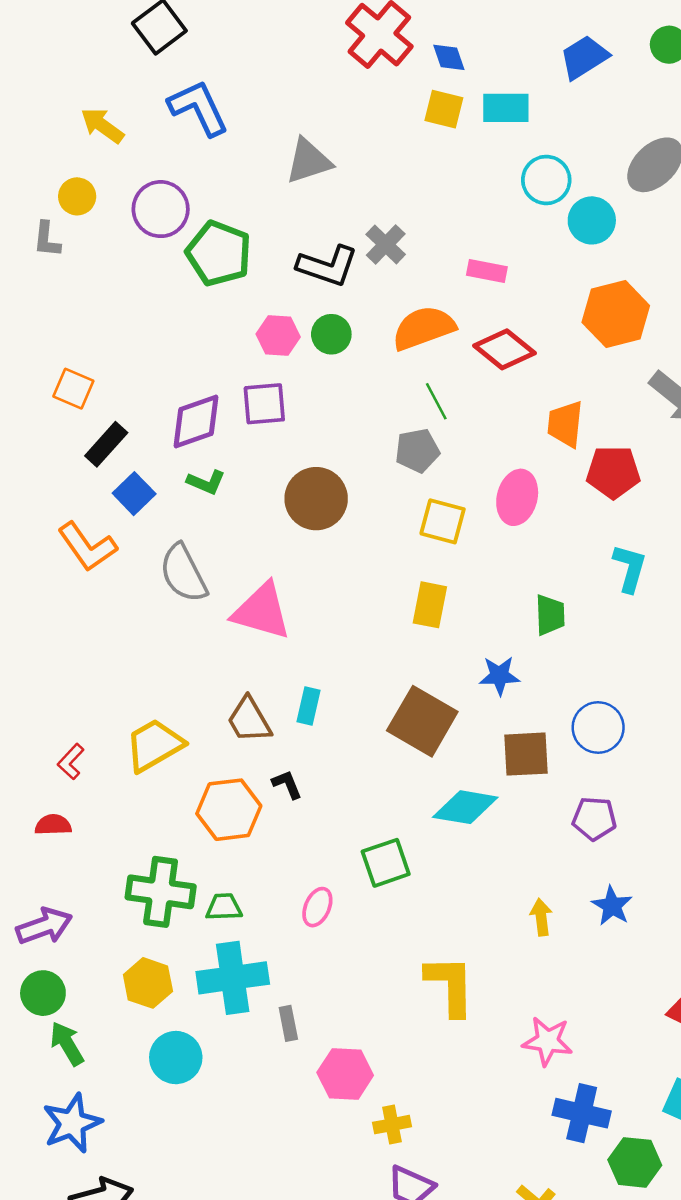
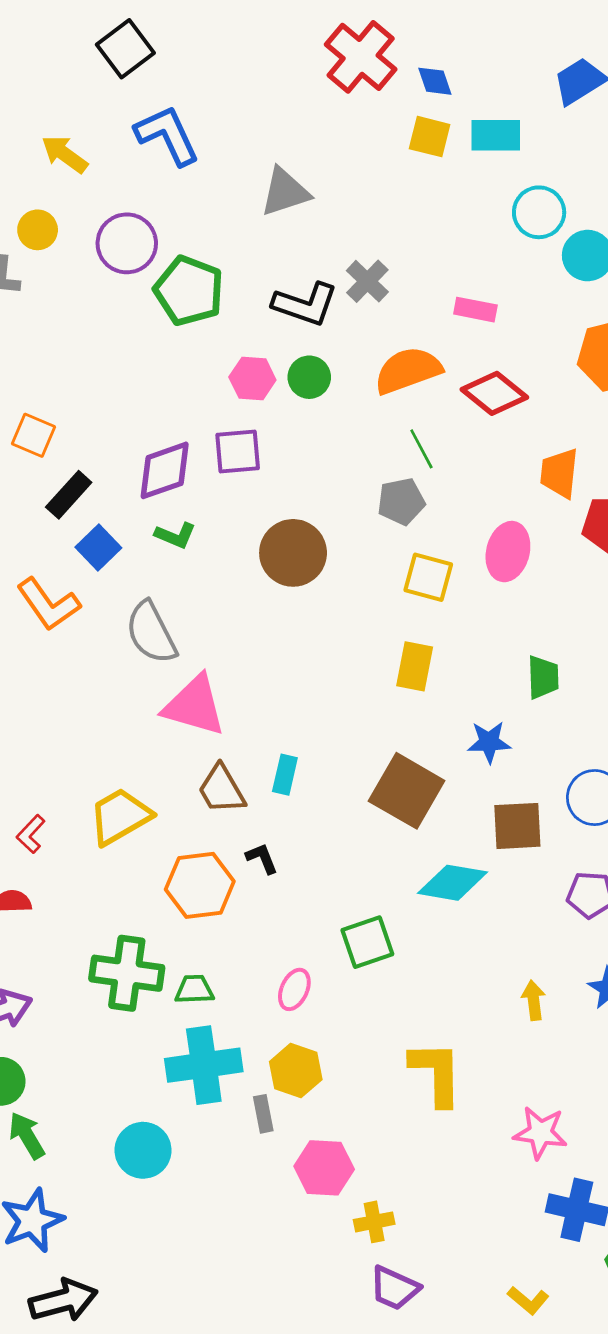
pink triangle: (262, 611) -> (194, 706), moved
yellow hexagon: (148, 983) -> (296, 1071), moved

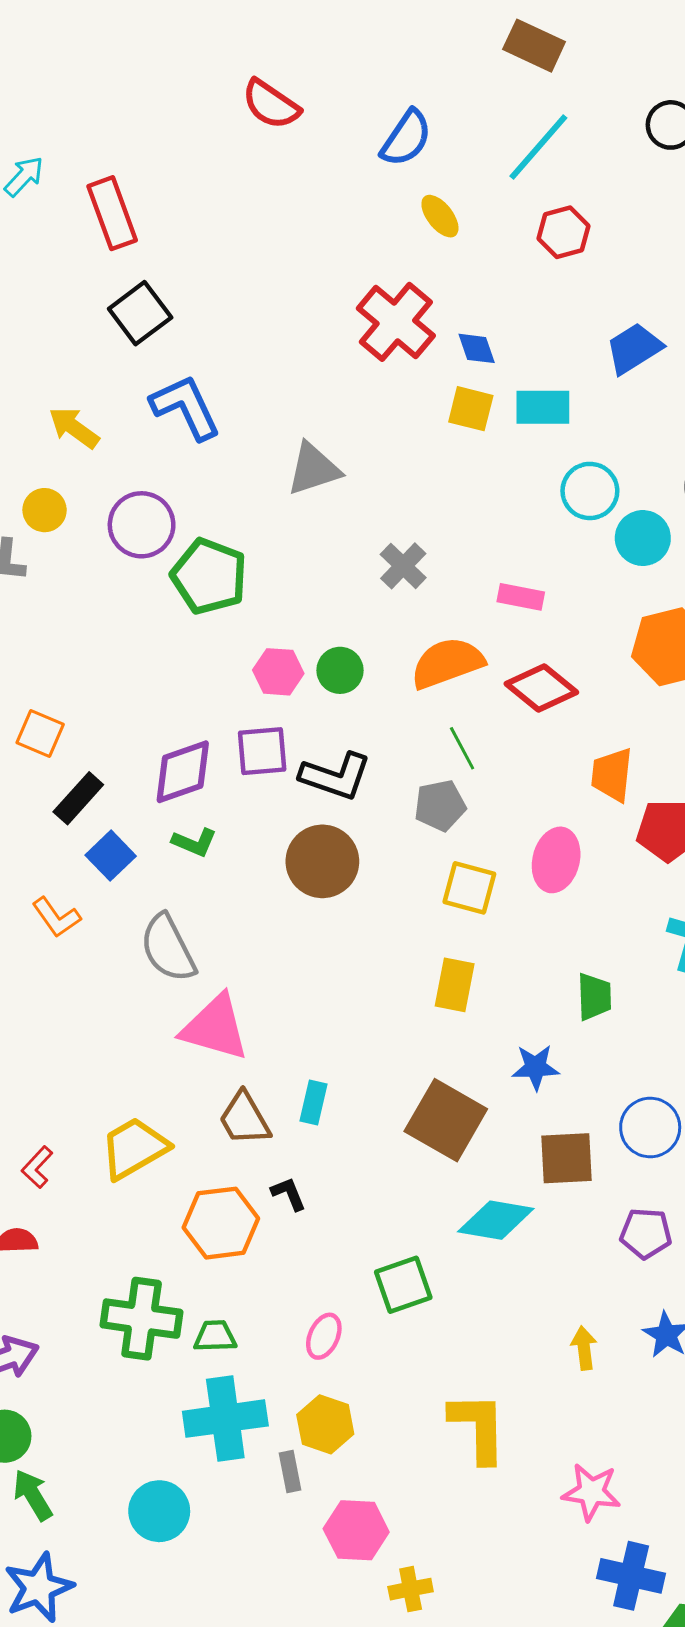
black L-shape: (305, 304) -> (336, 776), moved
orange L-shape: (48, 604) -> (56, 917), size x0.7

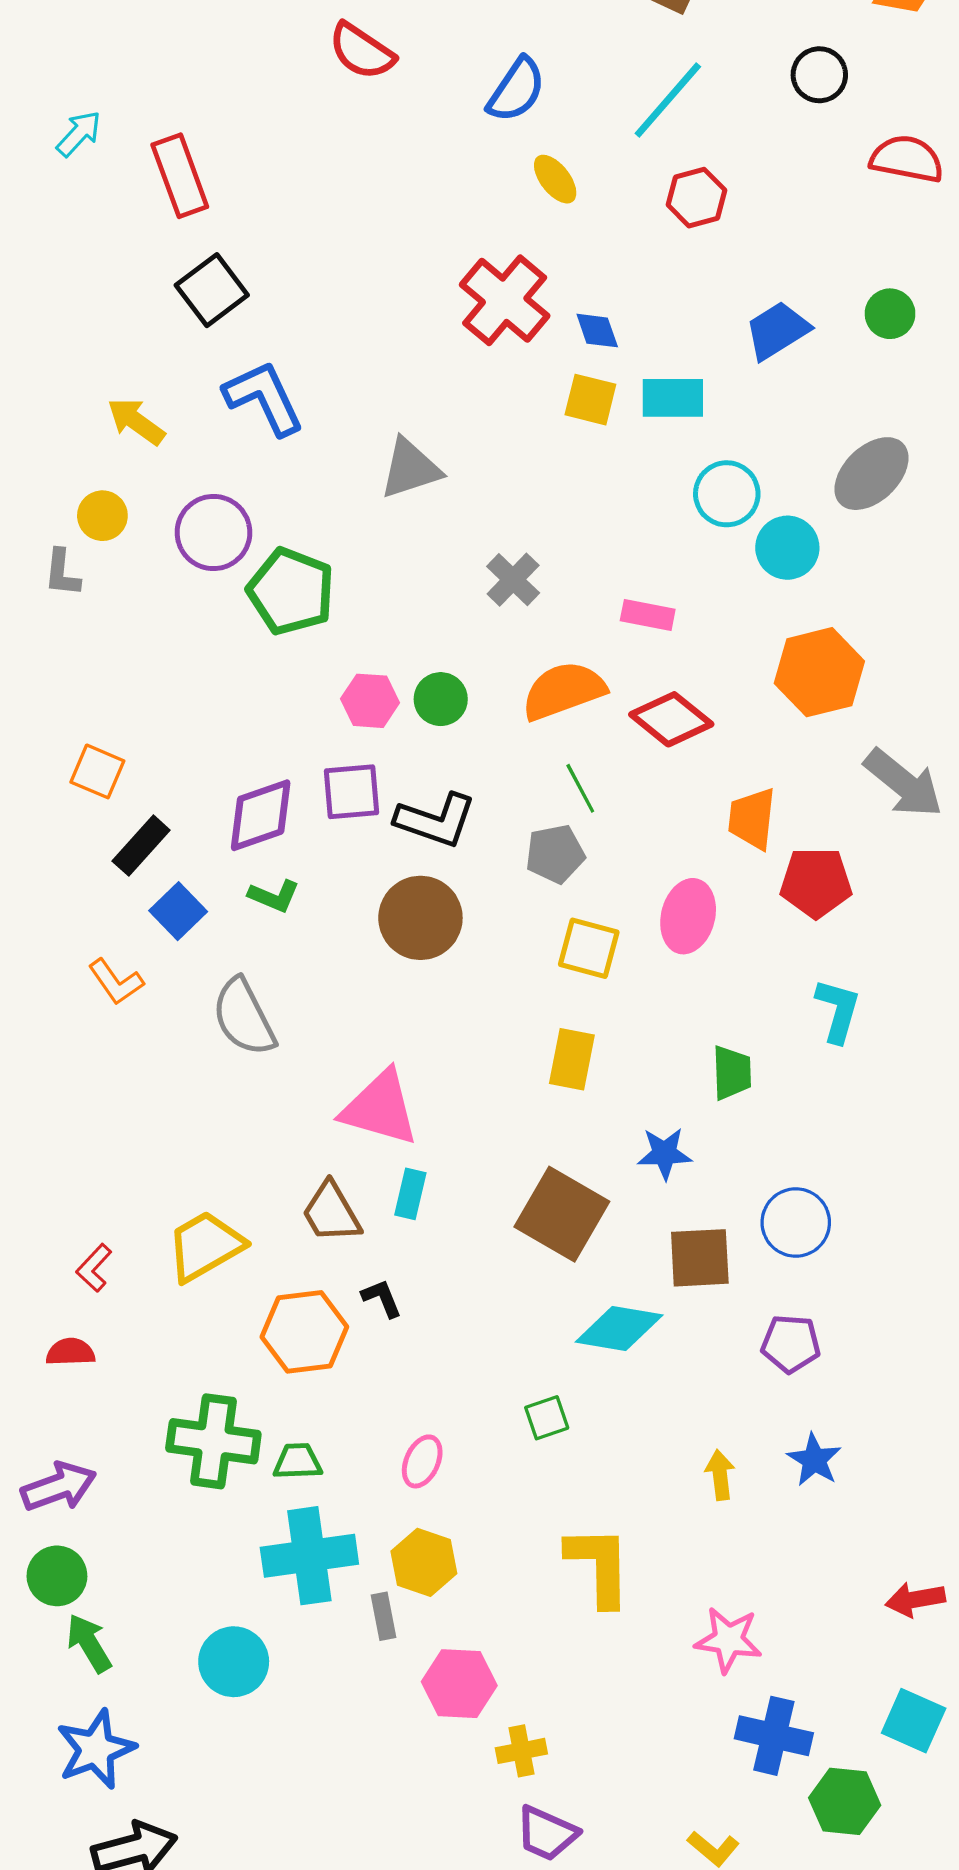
pink triangle: (215, 1028) -> (380, 1108), moved
green square: (403, 1285) -> (547, 1418), moved, size x0.7

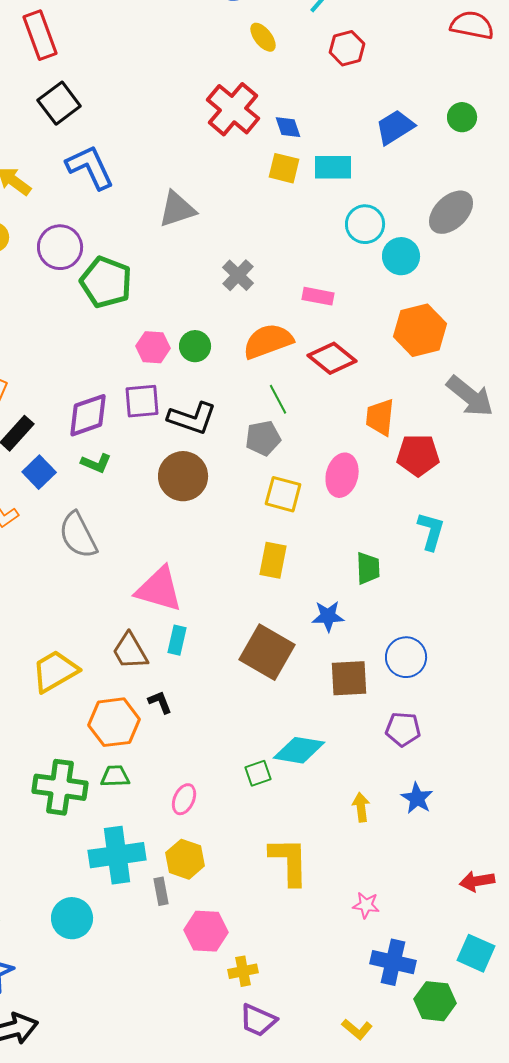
cyan diamond: (619, 1329) -> (299, 750), moved
green trapezoid: (298, 1461) -> (115, 776), moved
pink star: (728, 1640) -> (366, 905), size x0.7

